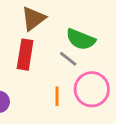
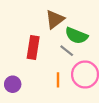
brown triangle: (33, 18) -> (55, 19), moved

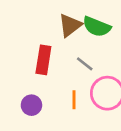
green semicircle: (76, 36) -> (97, 27), moved
purple circle: (13, 84) -> (31, 105), moved

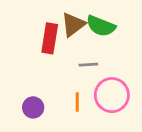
red rectangle: (43, 60) -> (50, 38), moved
gray line: (85, 64) -> (88, 65), turned -42

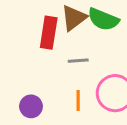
gray line: (88, 65) -> (78, 61), moved

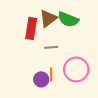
purple circle: (31, 106) -> (41, 79), moved

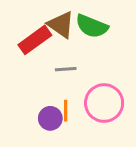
brown triangle: (48, 18) -> (61, 25), turned -48
red rectangle: (31, 28) -> (35, 40), turned 45

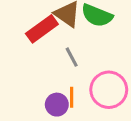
gray line: (66, 69) -> (72, 57), turned 66

